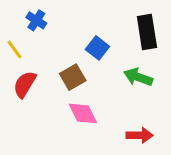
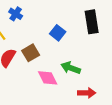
brown square: (73, 77) -> (31, 53), moved
green arrow: (138, 77) -> (71, 68), moved

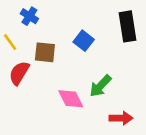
brown square: (31, 53) -> (45, 52), moved, turned 36
green arrow: (71, 68) -> (100, 86), turned -66

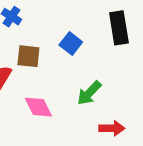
pink diamond: (71, 99) -> (38, 107), moved

